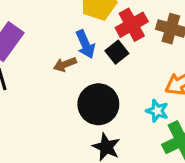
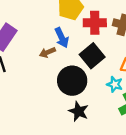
red cross: (132, 25) -> (95, 23), turned 30
black square: (117, 52) -> (92, 56), moved, size x1.5

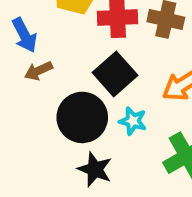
blue arrow: (62, 38) -> (24, 35), moved
cyan star: (115, 84) -> (133, 121), moved

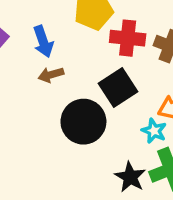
cyan star: (133, 121) -> (154, 131), moved
black star: (95, 169) -> (130, 177), moved

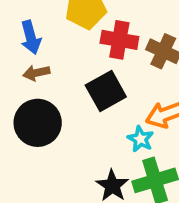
black circle: (83, 122) -> (38, 123), moved

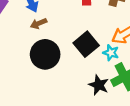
black square: (106, 91) -> (86, 44), moved

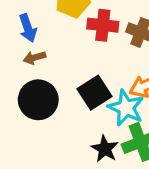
cyan star: (111, 53) -> (126, 108), size x1.6

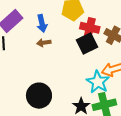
black square: (94, 93) -> (87, 43), moved
black circle: (38, 100) -> (39, 96), moved

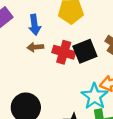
red cross: (90, 28) -> (64, 52), moved

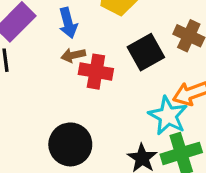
red cross: (64, 52) -> (96, 72), moved

